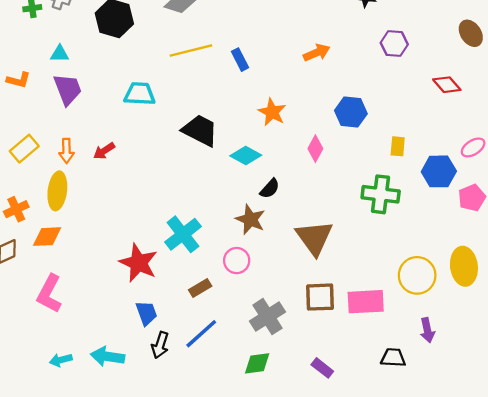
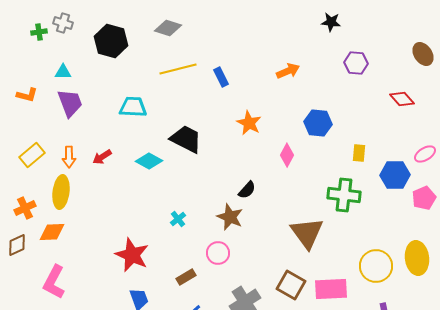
cyan diamond: (246, 155) -> (149, 161), moved
cyan cross: (183, 234) -> (178, 219), moved, size x0.5
brown triangle: (314, 238) -> (307, 233), moved
brown square: (320, 297) -> (291, 285), turned 32

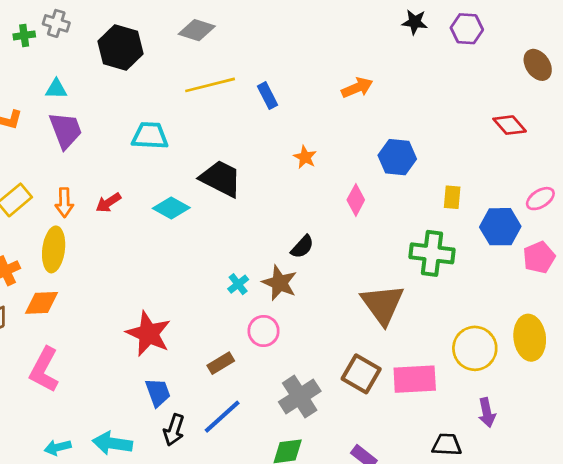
purple hexagon: (356, 63) -> (467, 29), moved
orange star: (249, 123) -> (305, 157), size x0.7
cyan cross: (178, 219) -> (238, 284), moved

